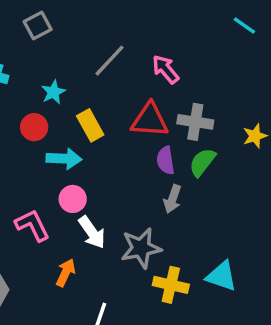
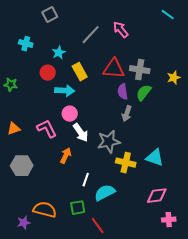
pink arrow: (166, 69) -> (121, 30), moved

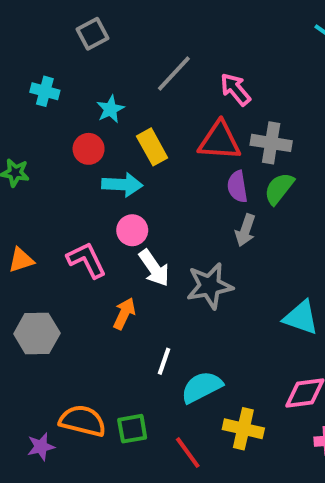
pink arrow: (121, 30) -> (235, 89), moved
yellow cross: (126, 163) -> (243, 429), moved
green square: (78, 208) -> (132, 429), moved

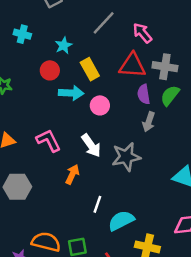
pink circle: (132, 230) -> (100, 105), moved

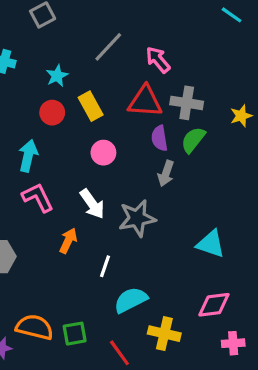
red circle: (50, 70) -> (52, 113), moved
cyan arrow: (71, 93) -> (28, 156), moved, turned -80
white line: (97, 204) -> (105, 266), moved

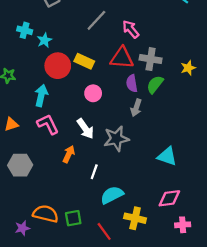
cyan star: (57, 76) -> (44, 40), moved
yellow rectangle: (91, 106) -> (84, 61), turned -36
red circle: (52, 113) -> (58, 66), size x1.5

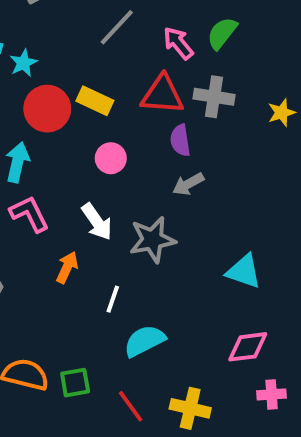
green semicircle: (155, 84) -> (222, 33), moved
gray arrow: (136, 108) -> (188, 184), turned 42
yellow cross: (135, 218) -> (190, 408), moved

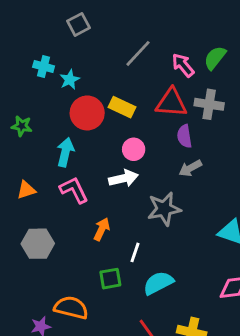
white arrow: (97, 222) -> (123, 178), moved, turned -68
green square: (75, 383) -> (110, 279), moved

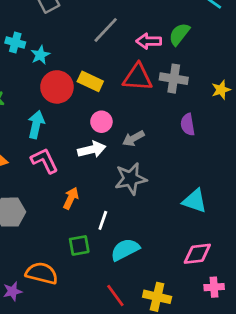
pink arrow: (183, 65) -> (149, 41), turned -50
purple semicircle: (184, 136) -> (188, 124), moved
gray arrow: (190, 168) -> (133, 138), moved

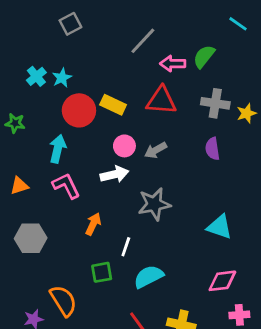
gray line: (106, 30) -> (143, 41), moved
cyan cross: (15, 42) -> (36, 76), moved, turned 36
gray cross: (174, 79) -> (215, 103), moved
gray arrow: (133, 138) -> (156, 150), moved
orange semicircle: (42, 273) -> (63, 301), turned 44

